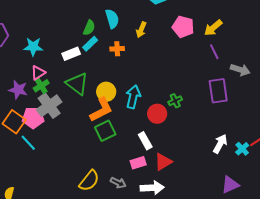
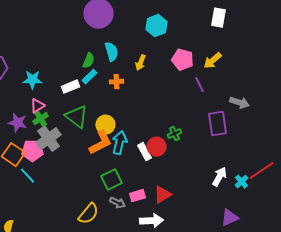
purple line: (214, 52) -> (199, 85), moved
cyan arrow: (133, 97) -> (119, 143), moved
green square: (105, 131) -> (111, 180), moved
white rectangle: (145, 141) -> (144, 152), moved
gray arrow: (118, 183) -> (117, 203), moved

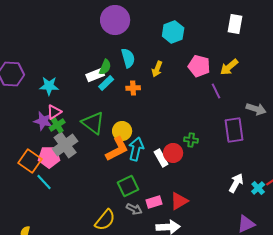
white rectangle: (70, 87) -> (95, 75), moved
purple star: (17, 123) -> (43, 121), moved
green cross: (174, 134) -> (191, 140), turned 32

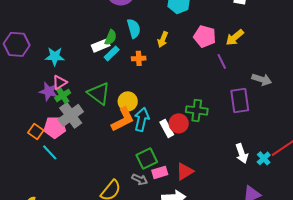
green cross: (191, 140) -> (197, 110), size x1.5
orange square: (30, 161) -> (36, 131), size x0.7
white arrow: (236, 183) -> (242, 153), turned 132
green square: (128, 186) -> (147, 158), moved

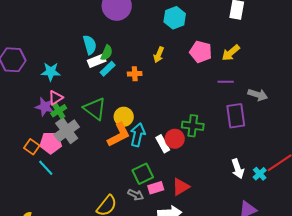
cyan semicircle: (134, 28) -> (90, 45), moved
purple line: (222, 61) -> (226, 82), moved, turned -63

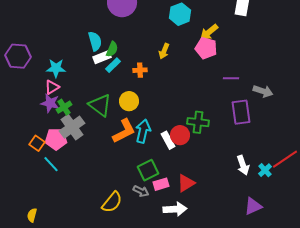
yellow arrow: (231, 53) -> (209, 32), moved
pink triangle: (56, 98) -> (52, 87), moved
yellow circle: (124, 117) -> (129, 101), moved

